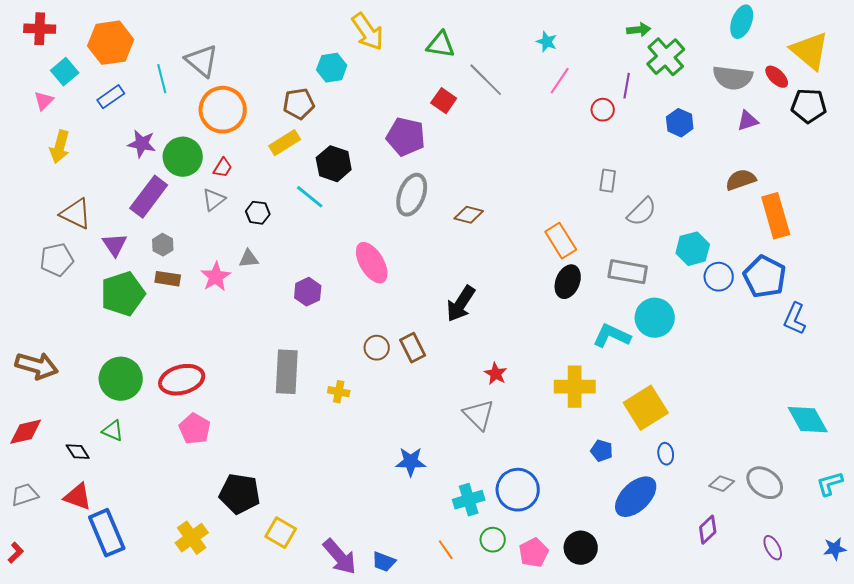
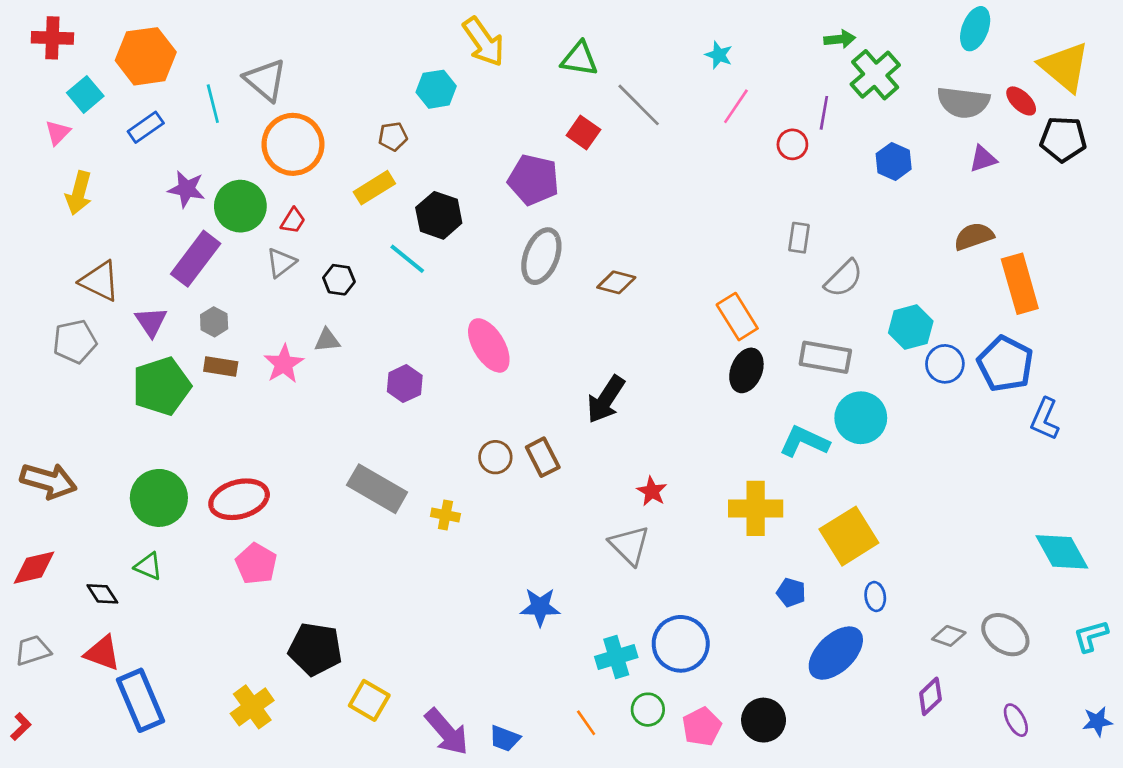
brown pentagon: (299, 104) -> (393, 136), size x0.7
gray rectangle: (287, 372) -> (377, 489), turned -63

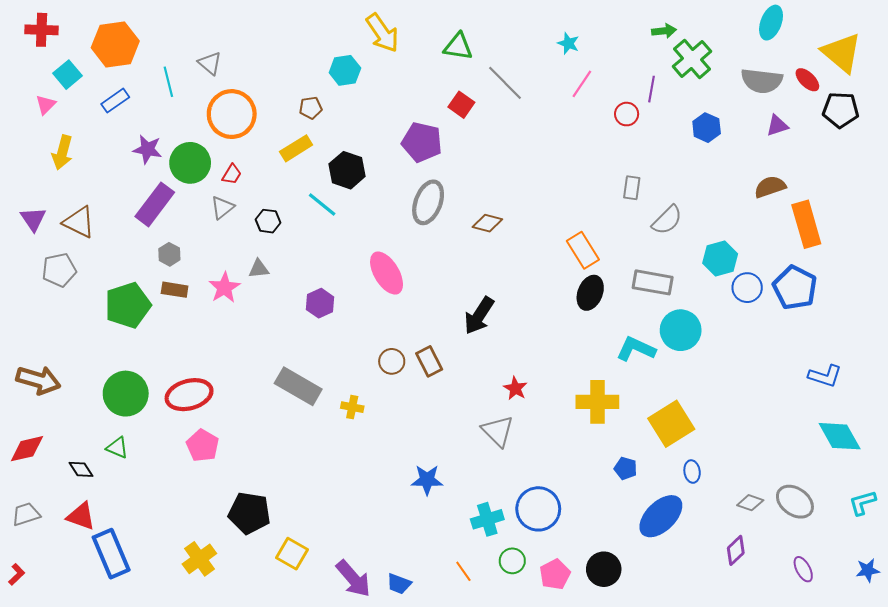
gray triangle: (265, 80) -> (210, 63), size x0.7
purple triangle: (151, 322) -> (33, 219), moved
blue L-shape: (1045, 419) -> (825, 376), moved, turned -96

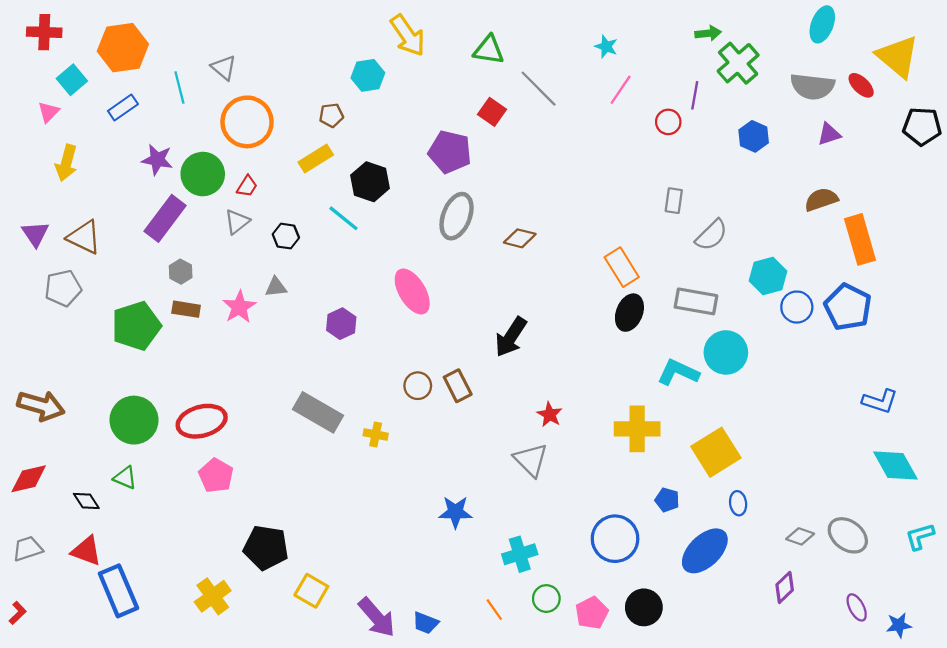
black pentagon: (841, 110) -> (922, 126), moved
blue circle: (538, 509) -> (615, 539), moved
blue star: (868, 570) -> (899, 625), moved

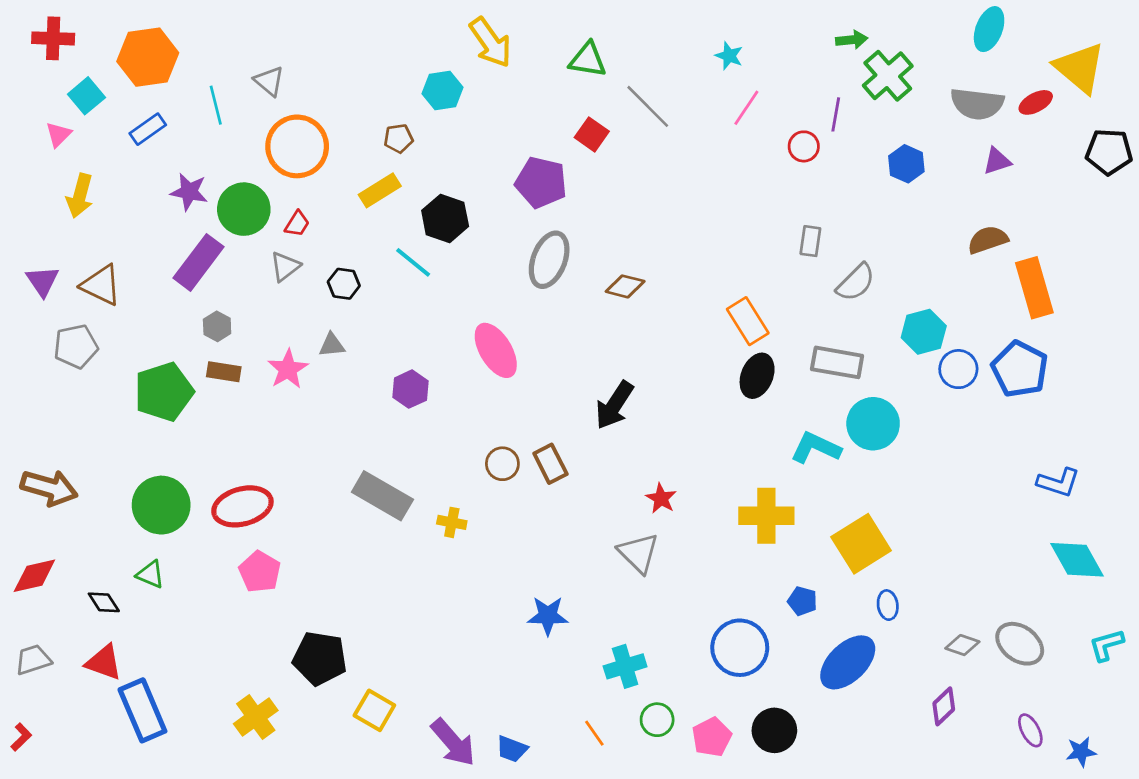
red ellipse: (861, 85) -> (1036, 102), turned -72

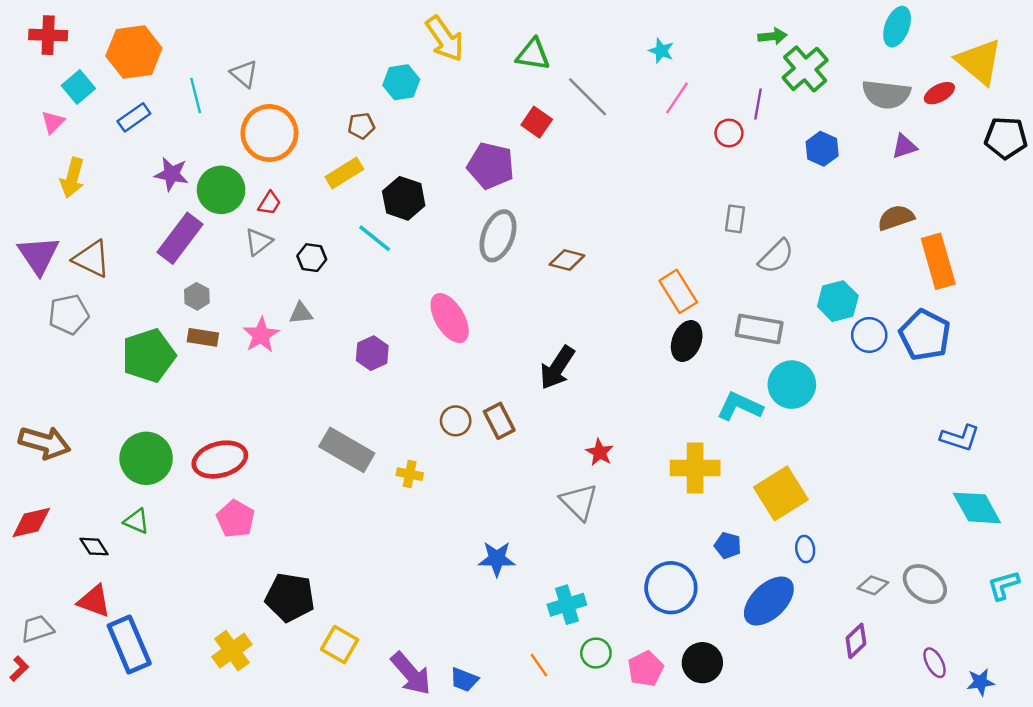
purple triangle: (42, 281) -> (38, 255), size x1.4
gray trapezoid: (33, 660) -> (37, 629), moved

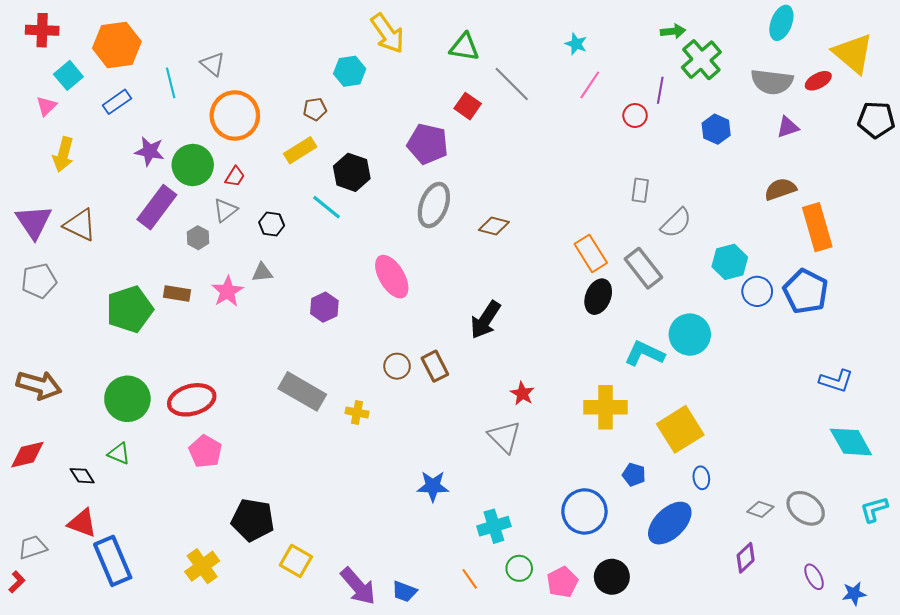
gray hexagon: (197, 296) -> (198, 238), moved
gray pentagon: (69, 314) -> (39, 281), moved
gray rectangle: (759, 329) -> (643, 268), moved, turned 42

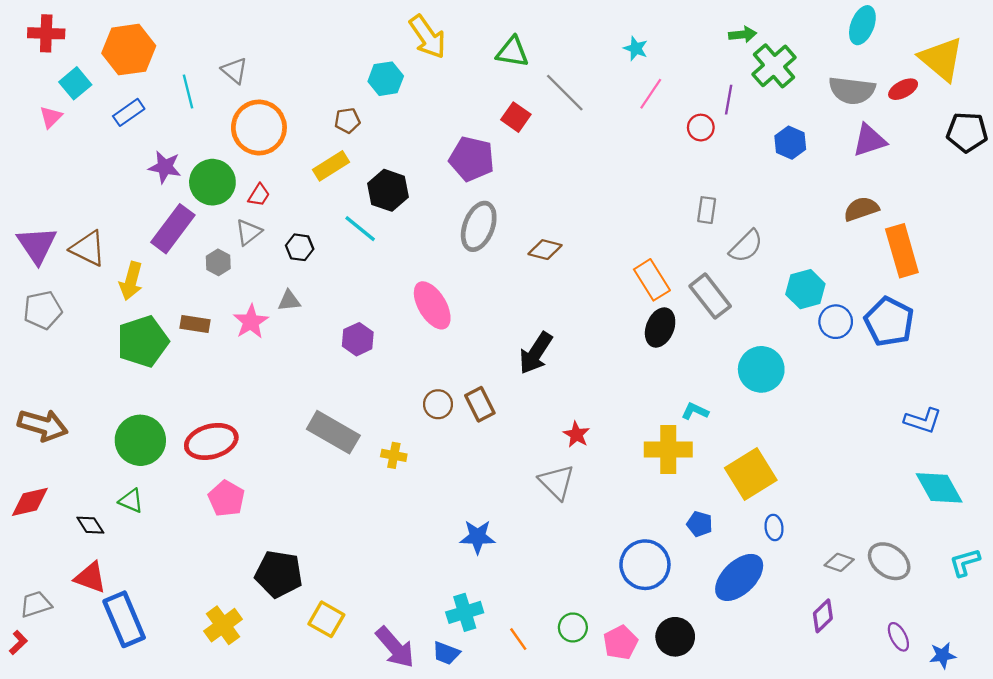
purple triangle: (788, 127) -> (869, 140), size x1.4
yellow arrow: (63, 154) -> (131, 281), moved
cyan L-shape: (644, 353) -> (695, 411), moved, size x0.6
cyan cross: (494, 526) -> (465, 612), moved

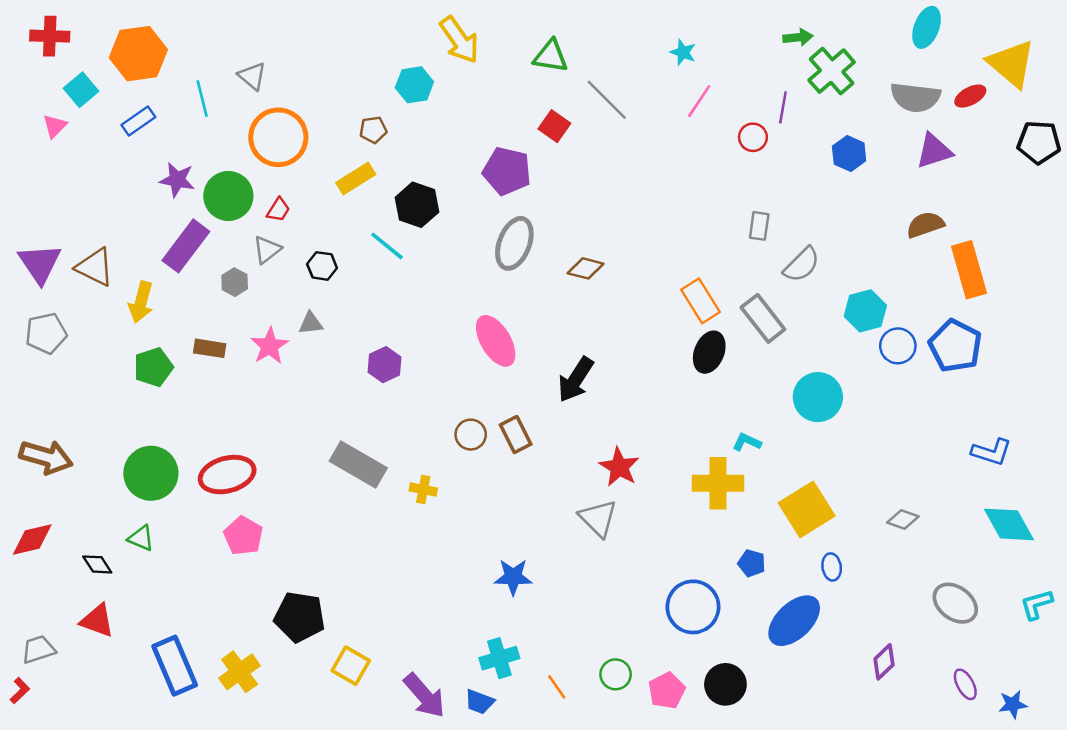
pink ellipse: (432, 305) -> (496, 341), moved
green pentagon: (143, 341) -> (153, 367), size x0.7
red star: (576, 434) -> (619, 467), size x1.4
gray diamond: (839, 562) -> (903, 519), moved
blue rectangle: (124, 619) -> (175, 666), moved

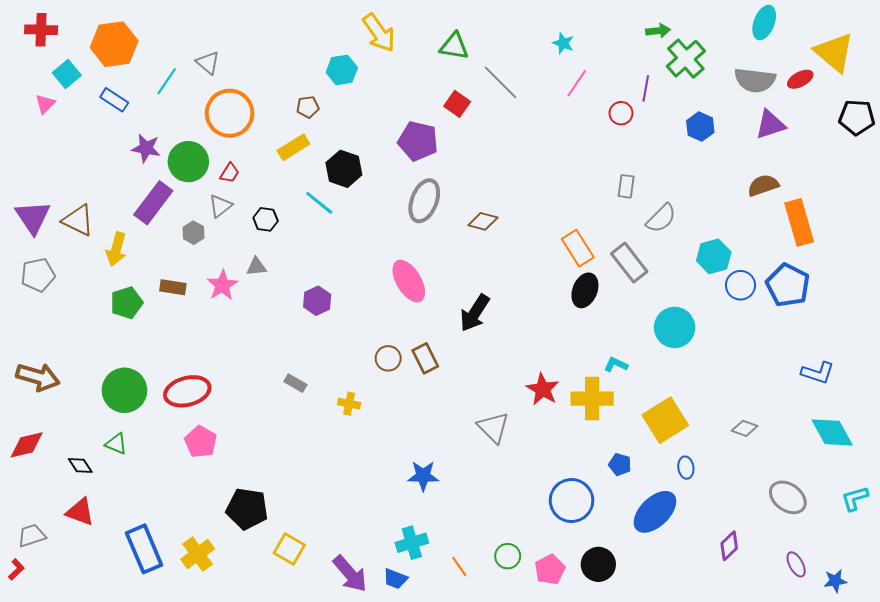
cyan line: (202, 99) -> (167, 81), turned 48
blue rectangle: (138, 121) -> (114, 100), turned 68
gray rectangle: (358, 465) -> (295, 383), size x0.5
red star: (619, 467) -> (543, 389), moved

